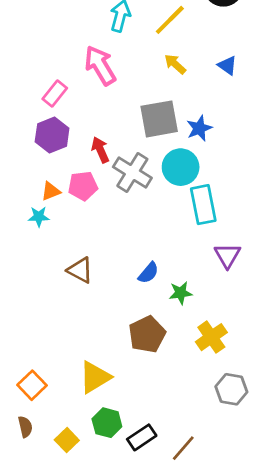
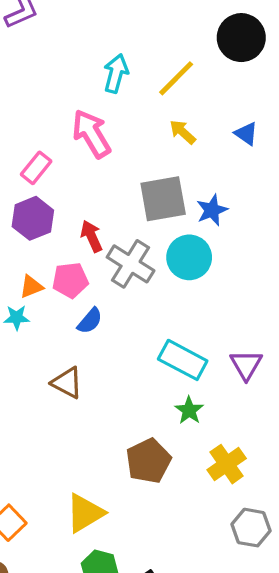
cyan rectangle: (203, 205) -> (183, 360), moved, turned -51
blue semicircle: (148, 273) -> (90, 321), moved
green star: (181, 293) -> (189, 410), turned -30

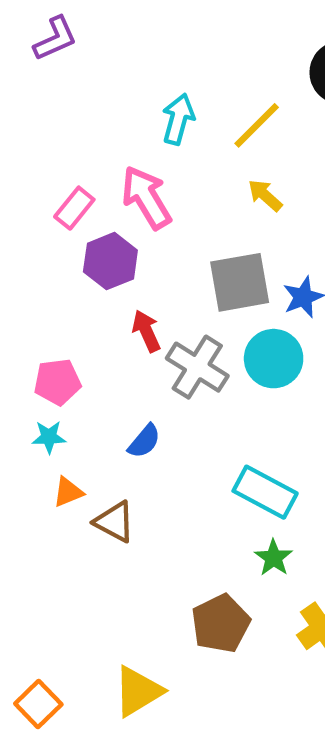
pink rectangle: (36, 168) -> (74, 208), moved
purple hexagon: (33, 218) -> (110, 261), moved
pink pentagon: (70, 280) -> (57, 382), moved
orange triangle: (31, 287) -> (68, 492), moved

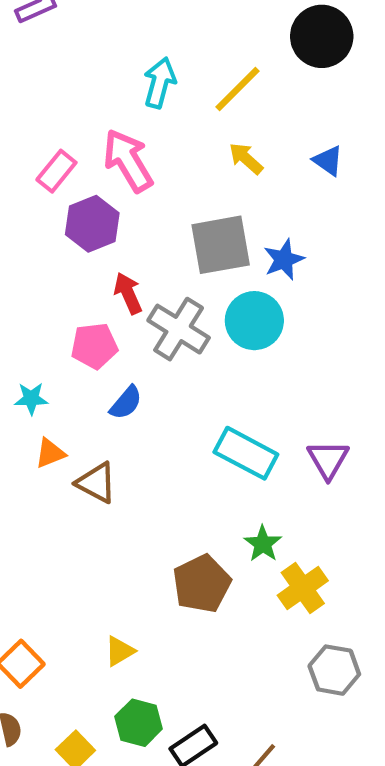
pink pentagon: (57, 382) -> (94, 346), moved
green star: (274, 558) -> (263, 544), moved
yellow triangle: (138, 691) -> (120, 651), size x0.6

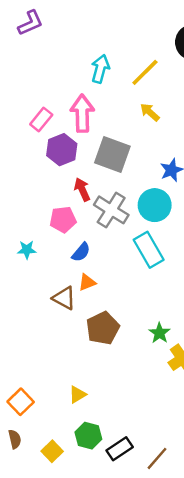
pink arrow: (128, 161) -> (82, 113), turned 30
gray square: (221, 245) -> (112, 154), moved, turned 30
orange triangle: (50, 453) -> (87, 282), moved
cyan rectangle: (246, 453) -> (149, 250), moved, turned 32
brown pentagon: (202, 584) -> (103, 328), moved

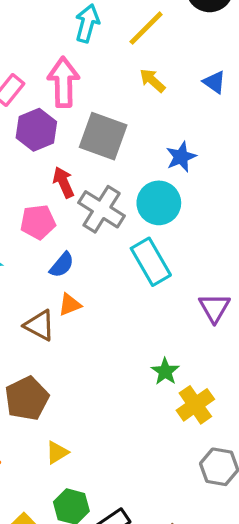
brown pentagon: (103, 328) -> (27, 398), moved

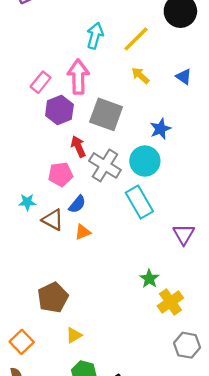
brown triangle: (40, 325) -> (53, 220), moved

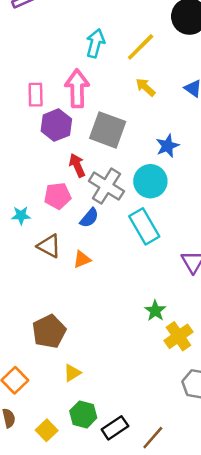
pink rectangle: (41, 82) -> (36, 95), turned -40
cyan star: (27, 202) -> (21, 215), moved
blue semicircle: (77, 204) -> (89, 218), moved

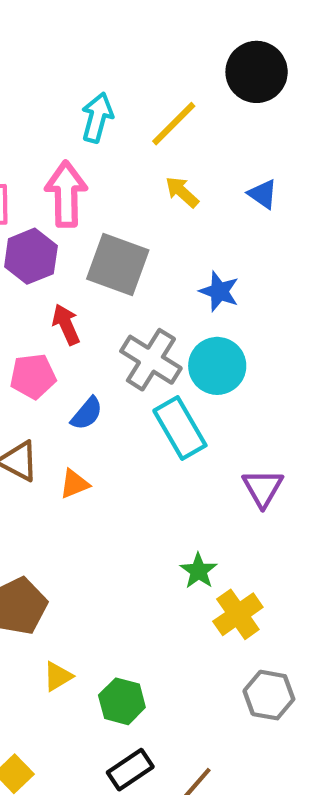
blue star: (167, 146) -> (219, 291), turned -30
cyan circle: (150, 181) -> (217, 366), moved
gray cross: (106, 186) -> (151, 360), moved
green hexagon: (83, 414) -> (122, 701), moved

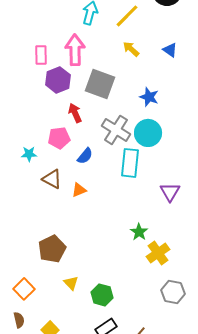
cyan rectangle: (180, 428) -> (130, 163), turned 36
yellow triangle: (58, 676) -> (71, 283), turned -42

